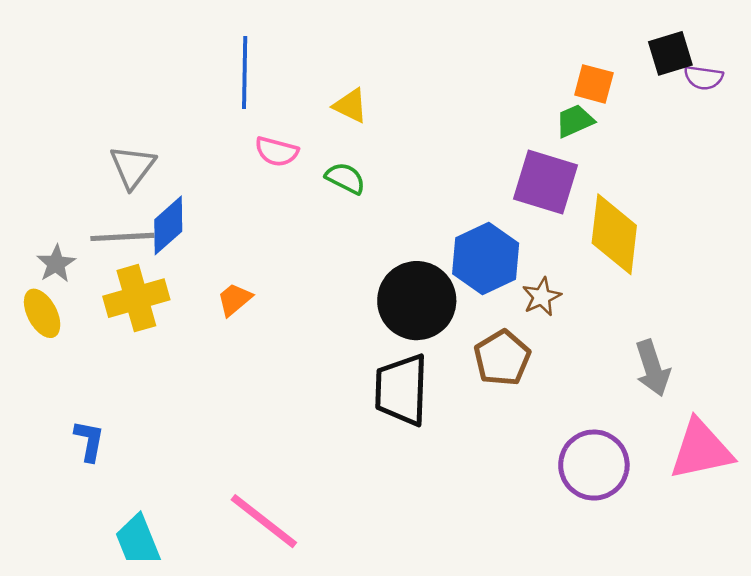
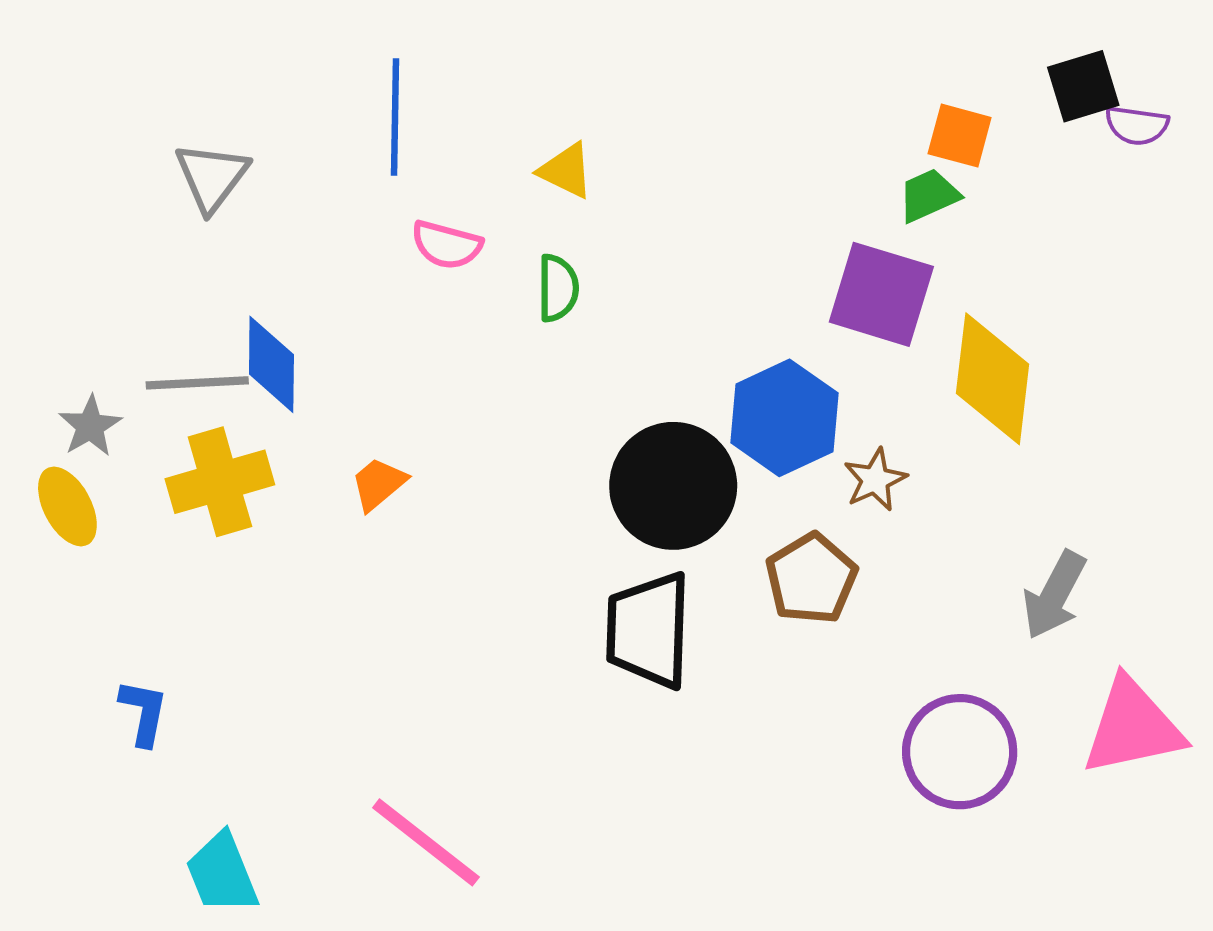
gray triangle: (133, 167) -> (212, 177), moved
green semicircle: (345, 178) -> (558, 288), turned 63
blue diamond: (168, 225) -> (271, 364), turned -48
gray arrow: (653, 368) -> (1054, 595), turned 46

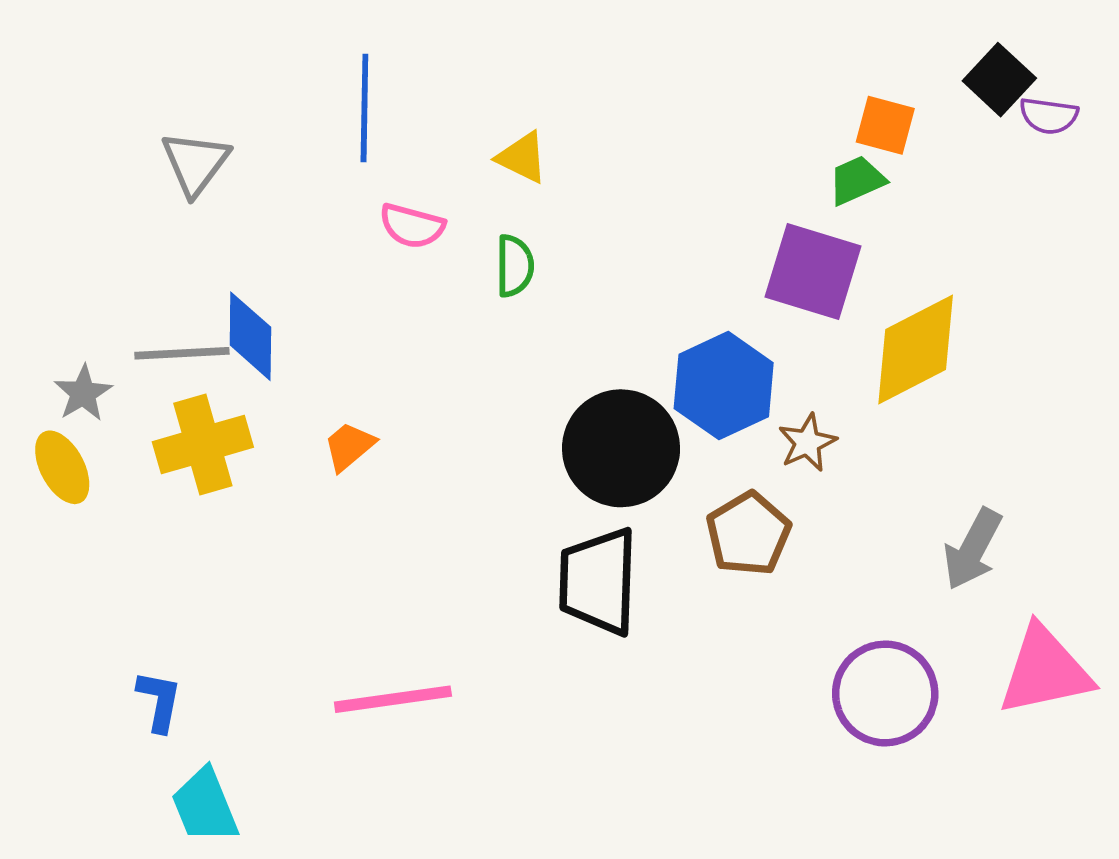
black square: (1083, 86) -> (999, 80), turned -30
yellow diamond: (993, 379) -> (916, 349), turned 56
blue L-shape: (144, 713) -> (159, 701), moved
pink line: (426, 842) -> (393, 699), moved, turned -46

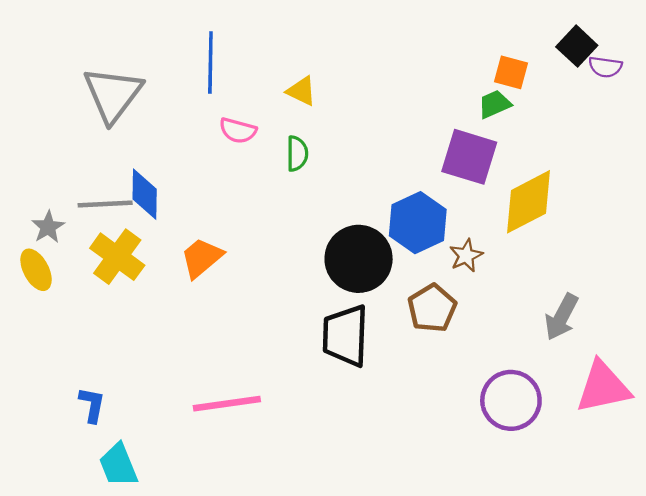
gray triangle: (195, 163) -> (113, 94), size x1.5
yellow cross: (203, 444) -> (117, 257), turned -38
orange trapezoid: (349, 446) -> (202, 258), size x1.4

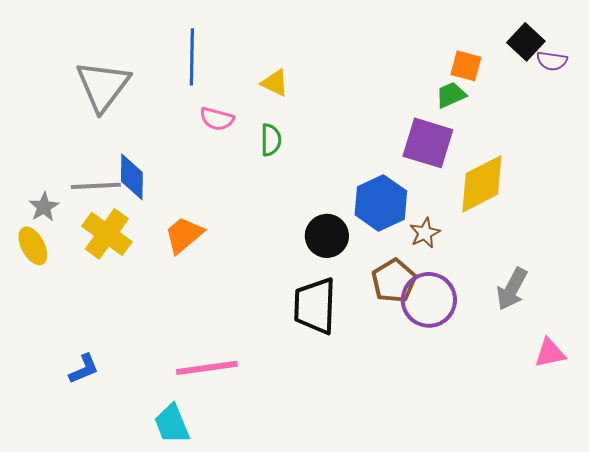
black circle: (359, 259) -> (327, 236), size x0.7
pink triangle: (603, 387) -> (550, 353), size x0.6
purple circle: (511, 400) -> (429, 300), moved
blue L-shape: (92, 405) -> (84, 369), turned 56
cyan trapezoid: (118, 465) -> (172, 424), moved

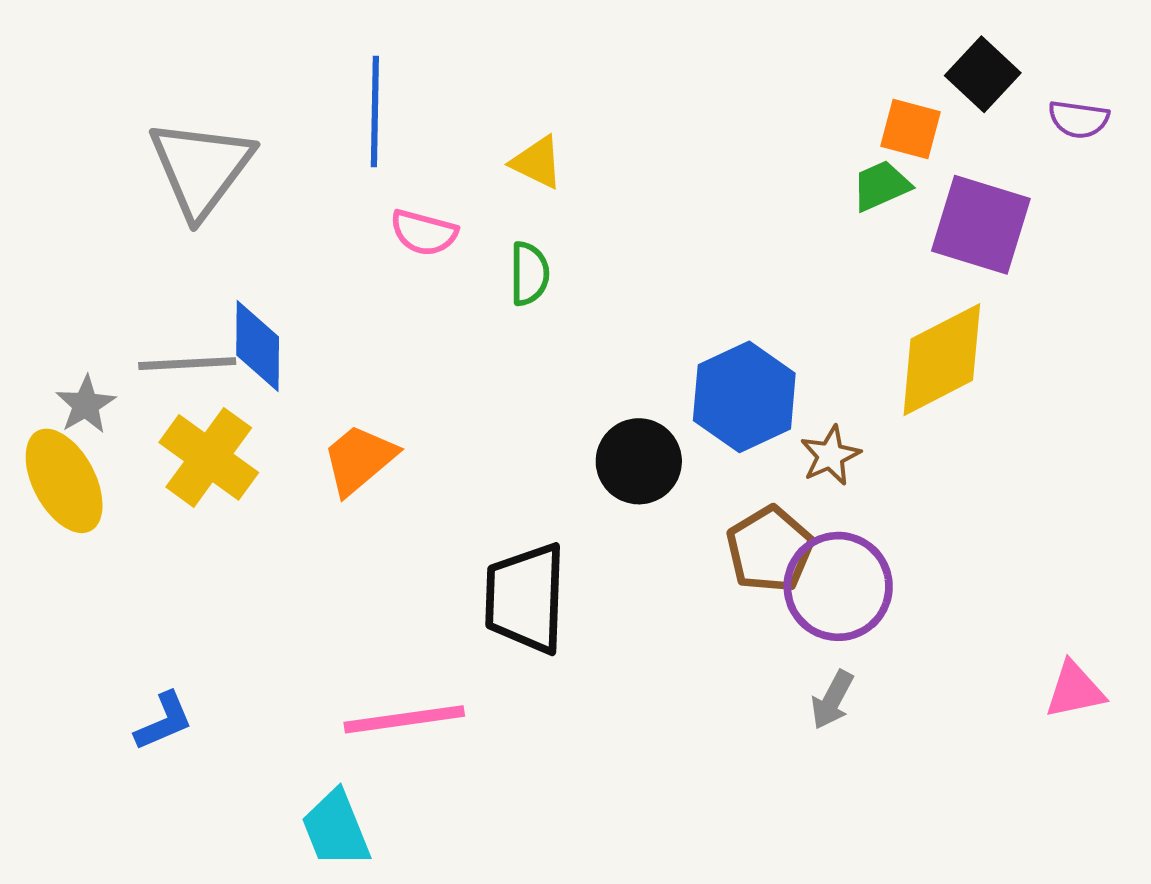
black square: (526, 42) -> (983, 74), moved
purple square: (428, 143) -> (981, 225), moved
yellow ellipse: (33, 246) -> (64, 481), size x1.4
gray arrow: (512, 289) -> (832, 700), moved, size x0.7
black trapezoid: (315, 306) -> (525, 598), moved

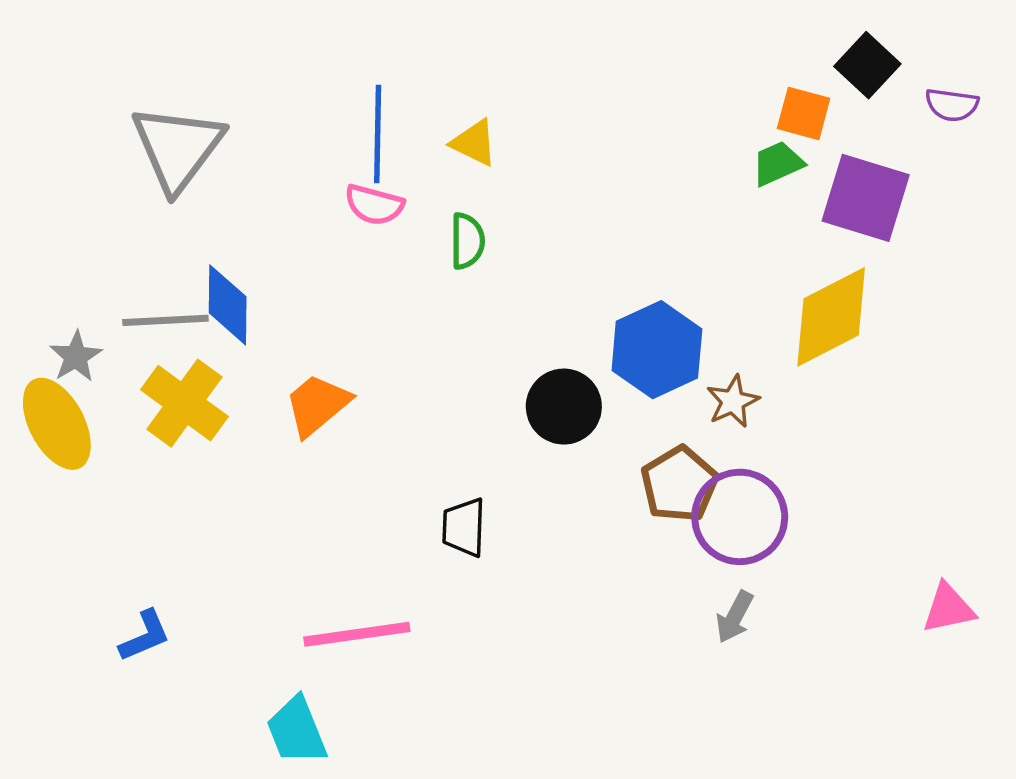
blue line: (375, 111) -> (378, 134), moved
black trapezoid: (525, 598) -> (464, 527), size x0.6

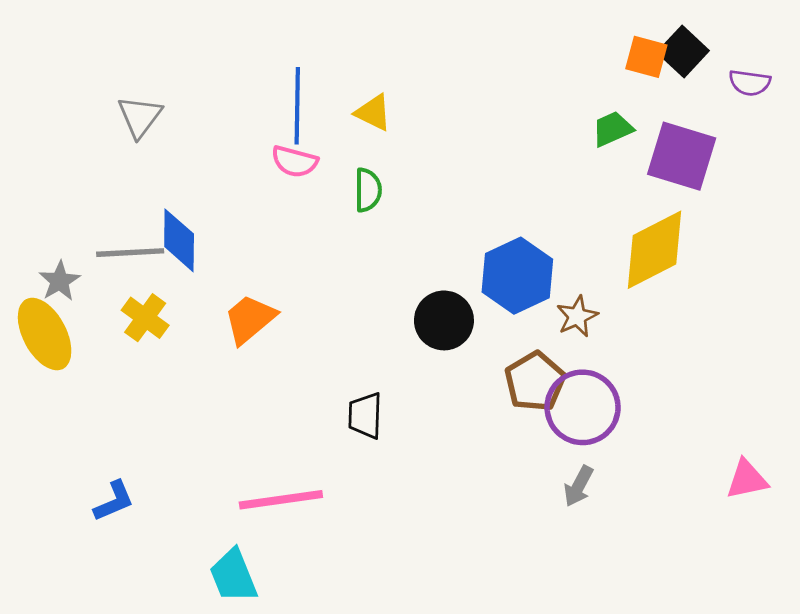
orange square: (804, 113) -> (646, 57), moved
gray triangle: (178, 148) -> (140, 117), size x0.6
yellow cross: (184, 403) -> (145, 318), size x0.7

